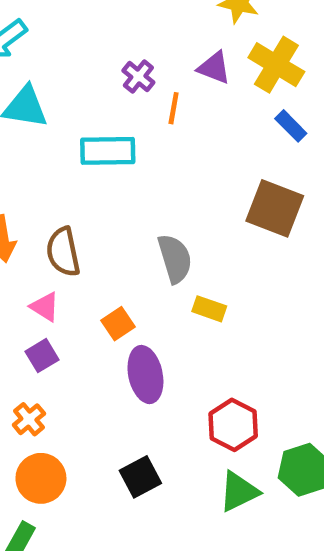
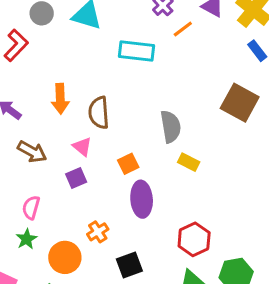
orange line: (174, 108) -> (183, 29), turned 35
orange cross: (29, 419) -> (98, 232), moved

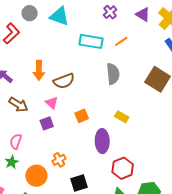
orange line: (183, 29) -> (121, 41), moved
brown semicircle: (99, 113) -> (64, 81), turned -110
gray semicircle: (171, 127) -> (113, 74), moved
purple ellipse: (142, 199) -> (102, 141), moved

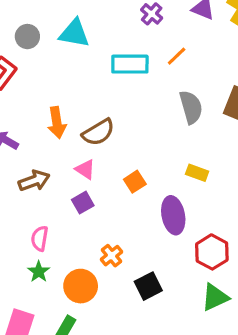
gray semicircle: (113, 74) -> (191, 107), moved
brown arrow: (18, 105) -> (34, 181), turned -42

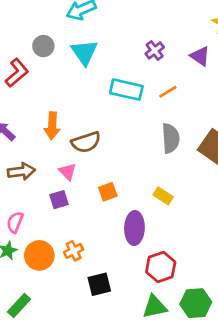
cyan triangle: (74, 33) -> (84, 52), turned 32
orange circle: (81, 286) -> (39, 255), moved

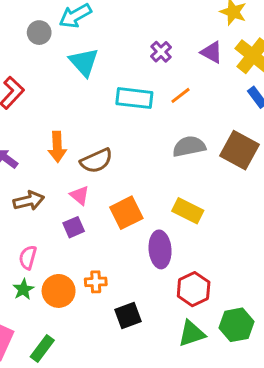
gray circle: (43, 46) -> (39, 33), moved
gray semicircle: (171, 138) -> (189, 146), turned -92
orange square: (108, 192) -> (126, 213), size x1.5
yellow rectangle: (163, 196) -> (188, 211), size x1.4
orange cross: (74, 251) -> (96, 282), turned 30

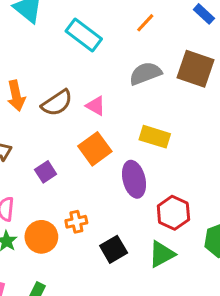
orange line: (181, 95) -> (145, 23), moved
cyan rectangle: (134, 98) -> (84, 35), turned 40
pink triangle: (80, 195) -> (96, 106), moved
green triangle: (192, 334) -> (162, 254), moved

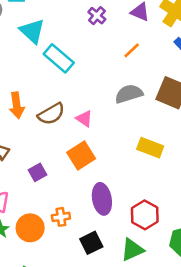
cyan rectangle: (84, 35) -> (59, 58), moved
yellow rectangle: (155, 137) -> (150, 148), moved
purple ellipse: (134, 179) -> (102, 199), moved

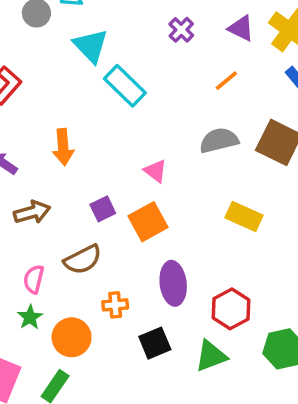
brown semicircle: (51, 114) -> (83, 259), moved
purple square: (38, 172) -> (103, 209), moved
orange circle: (30, 228) -> (72, 337), moved

